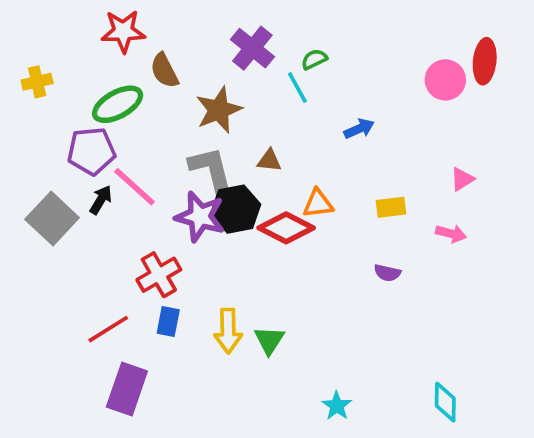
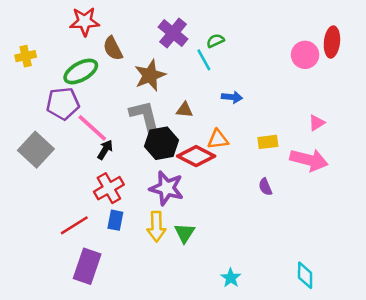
blue arrow: (359, 129) -> (232, 97), moved, turned 30
black arrow: (101, 200) -> (105, 150), moved
purple star: (200, 217) -> (167, 188), moved
pink arrow: (451, 233) -> (309, 160), size x1.8
purple semicircle: (387, 273) -> (265, 187), turned 54

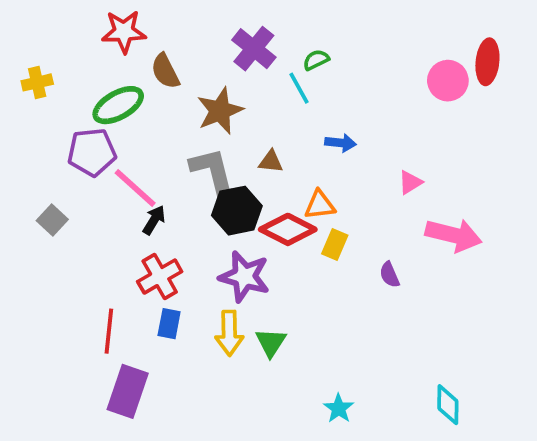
pink triangle: (317, 123) -> (410, 182), moved
yellow rectangle: (268, 142) -> (335, 245), moved, turned -60
gray square: (36, 150) -> (52, 220), size x0.6
red line: (74, 225) -> (109, 331), turned -52

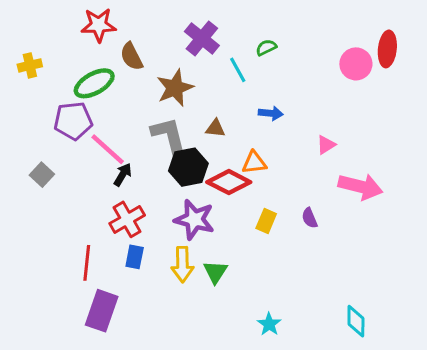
green semicircle: (316, 60) -> (266, 47), moved
yellow rectangle: (335, 245) -> (266, 221), moved

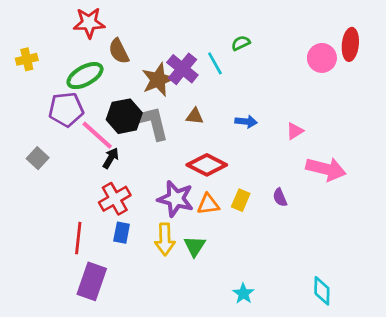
purple cross: (202, 38) -> (182, 69), moved
blue arrow: (271, 113) -> (246, 122), moved
orange triangle: (254, 163) -> (208, 204), moved
black hexagon: (188, 167) -> (124, 116), moved

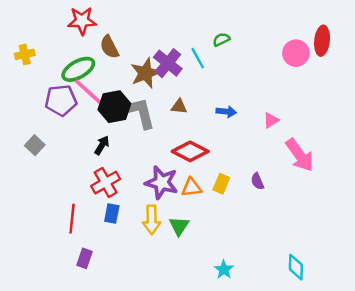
pink line: (97, 135) -> (88, 92), moved
pink arrow: (326, 169) -> (300, 155), turned 40
purple rectangle: (92, 281) -> (84, 258), size x0.6

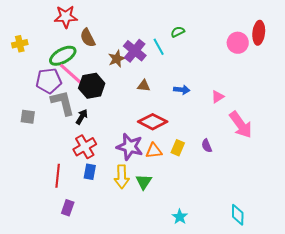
brown star: (145, 73) -> (117, 59), size x0.7
gray L-shape: (140, 113) -> (63, 103), moved
gray square: (35, 145) -> (28, 117), turned -35

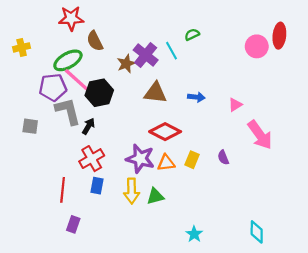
brown triangle: (144, 86) -> (155, 93), size x1.6
green triangle: (144, 182) -> (155, 196), turned 42

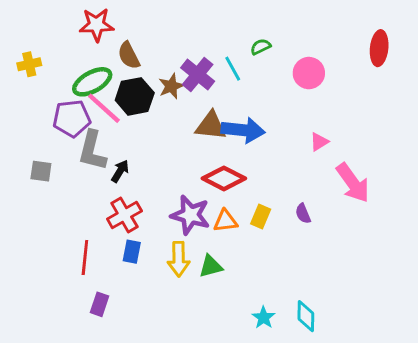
pink circle: (257, 46) -> (309, 73), moved
black hexagon: (99, 93) -> (135, 96), moved
blue arrow: (196, 97) -> (243, 130), moved, size x1.8
gray L-shape: (68, 111) -> (92, 151), turned -152
cyan diamond: (257, 232) -> (306, 316), moved

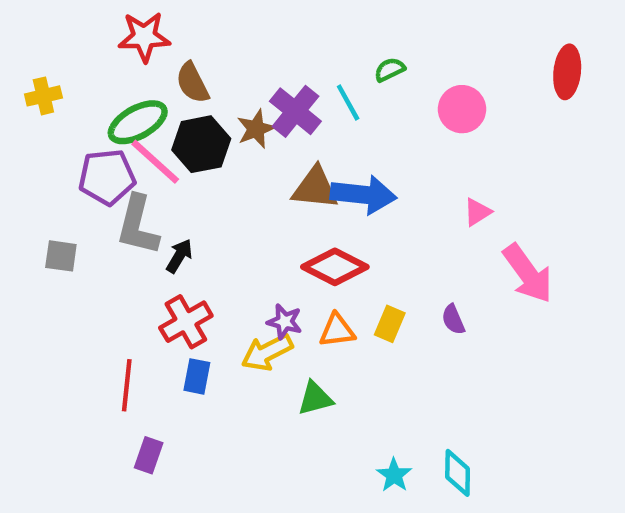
purple star: (190, 215) -> (284, 322), size x0.6
yellow arrow: (179, 259) -> (267, 352), moved, turned 64

